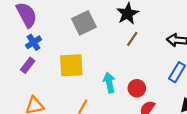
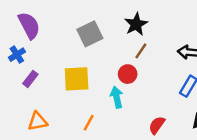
blue cross: (33, 42) -> (17, 55), moved
red circle: (137, 88) -> (128, 74), moved

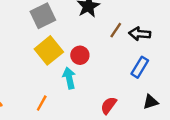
brown line: (141, 51) -> (116, 30), moved
yellow square: (77, 79) -> (49, 50), moved, turned -36

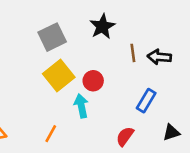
brown line: (116, 30) -> (133, 53), turned -42
blue rectangle: (140, 67) -> (146, 101), moved

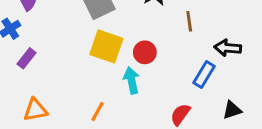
black arrow: (159, 57) -> (228, 48), moved
yellow square: (59, 75) -> (106, 46), turned -32

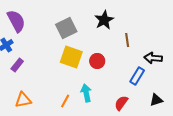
cyan arrow: (132, 80) -> (86, 93), moved

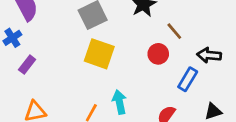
brown line: (127, 40) -> (174, 31), turned -32
red circle: (97, 61) -> (158, 54), moved

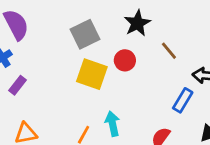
red circle: (158, 54) -> (125, 60), moved

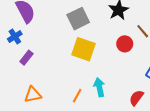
red circle: (125, 60) -> (125, 44), moved

